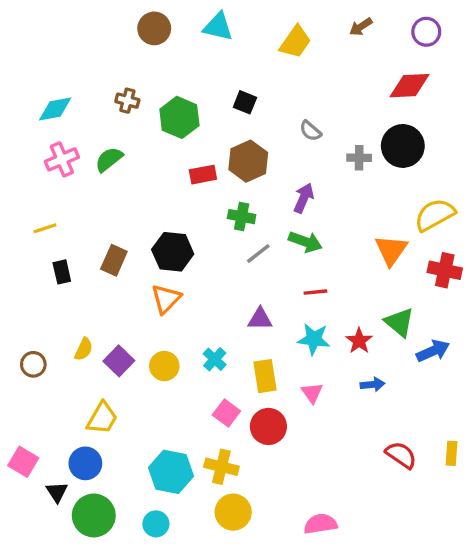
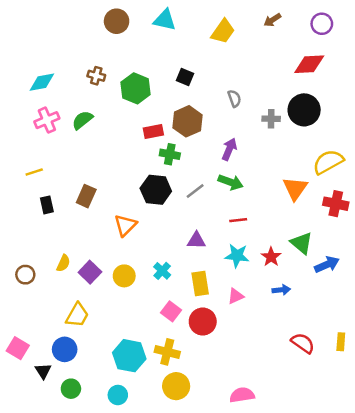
gray semicircle: (310, 131) -> (234, 99), turned -150
green cross: (242, 217) -> (170, 154), moved
black hexagon: (173, 252) -> (156, 190), moved
pink triangle: (312, 393) -> (236, 296), turned 42
green circle: (94, 515) -> (71, 389), size x0.6

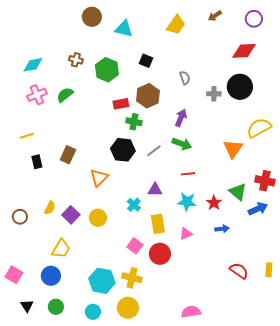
cyan triangle: (165, 20) -> (124, 29), moved
red cross: (336, 204) -> (265, 181), moved
cyan cross: (162, 271) -> (134, 205), moved
black triangle: (43, 371) -> (27, 306), moved
yellow circle: (176, 386) -> (128, 308), moved

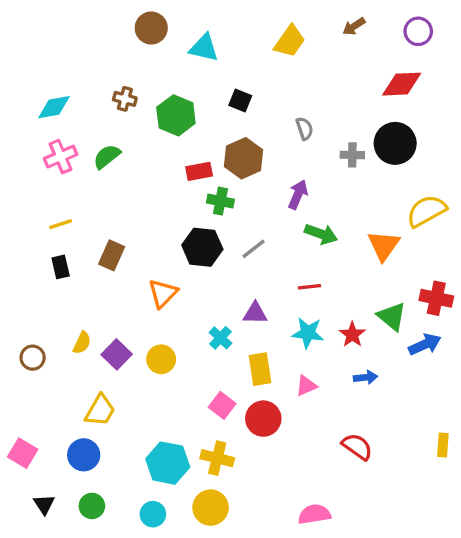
yellow line: (27, 136) -> (61, 224), moved
green arrow: (182, 144) -> (321, 234), moved
red semicircle: (239, 271) -> (357, 447), moved

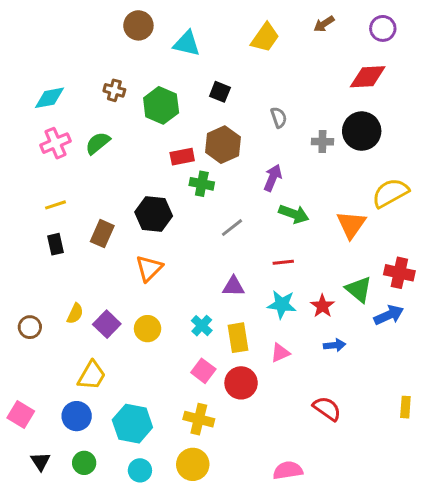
black hexagon: (202, 247) -> (154, 214), moved
cyan cross: (220, 338) -> (202, 326), moved
cyan hexagon: (168, 463) -> (132, 424), moved

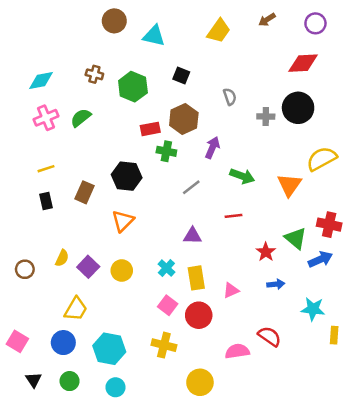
purple arrow: (273, 178) -> (212, 148), moved
cyan star: (282, 304) -> (313, 309), moved
yellow circle: (193, 464) -> (200, 382), moved
pink semicircle: (288, 470) -> (237, 351), moved

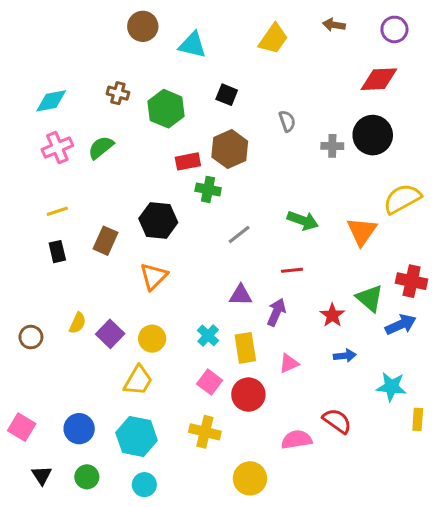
brown arrow: (267, 20) -> (334, 25), turned 42
purple arrow: (212, 148) -> (276, 312), moved
yellow trapezoid: (76, 309) -> (138, 381), moved

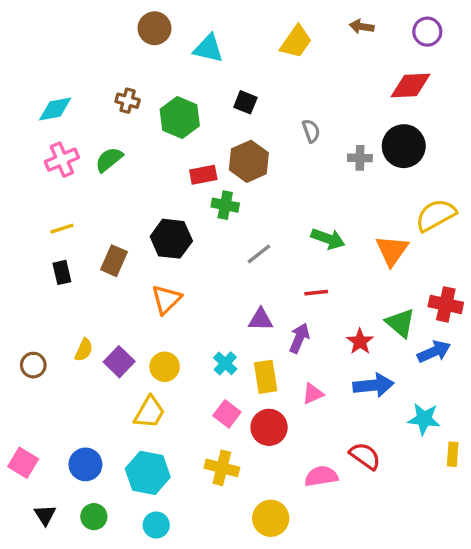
blue arrow: (345, 356) -> (373, 385), size x1.6

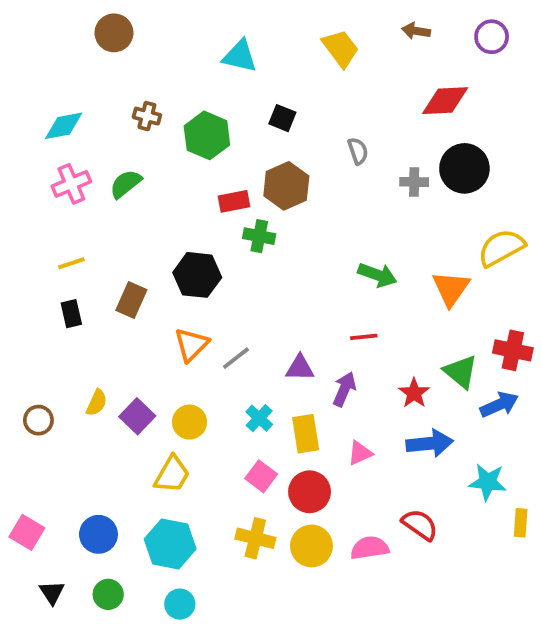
brown circle: (154, 28) -> (114, 33), moved
yellow trapezoid: (296, 42) -> (341, 48), turned -72
red diamond: (410, 86) -> (445, 101), moved
gray line: (259, 254) -> (236, 358), moved
yellow circle: (271, 518) -> (311, 546), moved

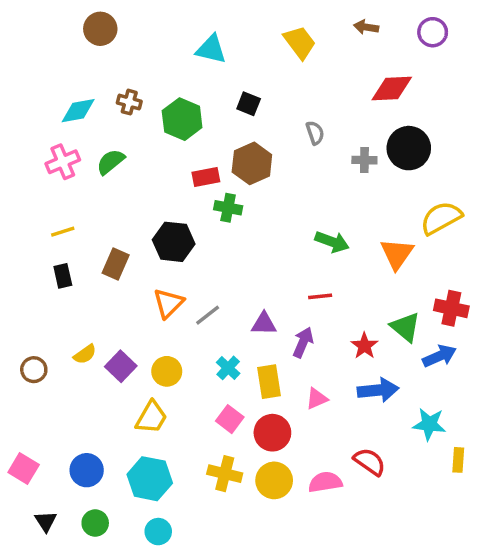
cyan diamond: (64, 126) -> (78, 111), moved
yellow semicircle: (97, 403) -> (85, 354), turned 30

